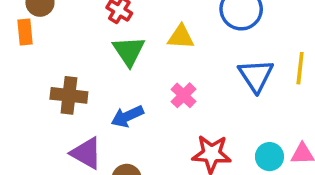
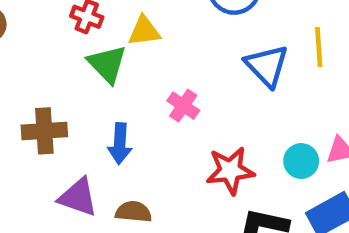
yellow triangle: (181, 37) -> (144, 31), moved
blue arrow: (127, 116) -> (120, 144), turned -52

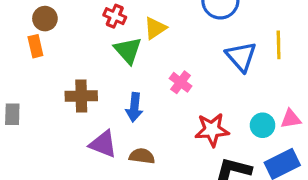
yellow triangle: (144, 31) -> (155, 28), turned -30

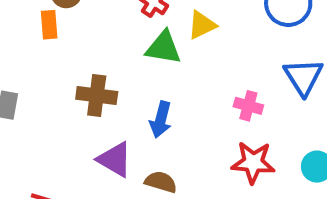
green triangle: (128, 50) -> (163, 48), turned -48
pink cross: (181, 82) -> (248, 106), moved, turned -30

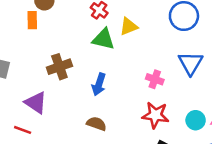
brown cross: (97, 95) -> (59, 67), turned -30
purple triangle: (115, 159) -> (36, 103), moved

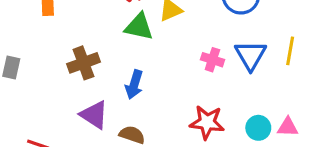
pink cross: (155, 79) -> (212, 60), moved
purple triangle: (36, 103) -> (94, 115), moved

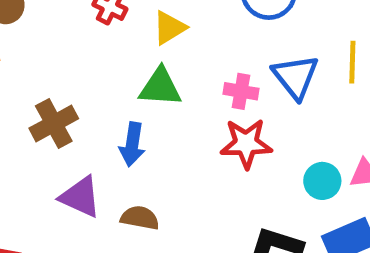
green triangle: (139, 27) -> (160, 87), moved
red star: (207, 122) -> (246, 143), moved

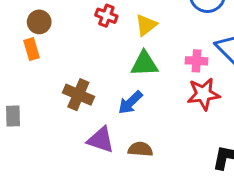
brown cross: (54, 123) -> (78, 95), turned -32
blue arrow: (132, 144) -> (130, 102), turned 44

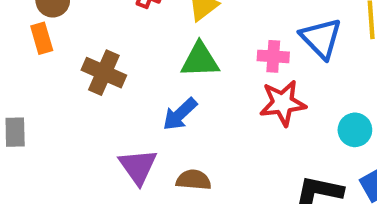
brown cross: (78, 95) -> (104, 73), moved
purple triangle: (101, 140) -> (138, 166), turned 36

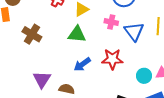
pink cross: (273, 56) -> (111, 22), moved
blue arrow: (180, 114) -> (82, 64), moved

